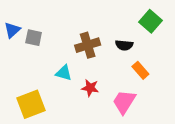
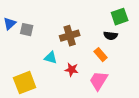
green square: (151, 21) -> (120, 17), turned 30
black semicircle: (124, 45) -> (111, 36), moved
orange rectangle: (140, 70) -> (101, 55), moved

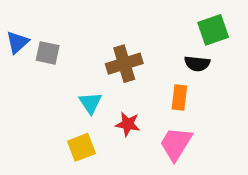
orange rectangle: (101, 55) -> (179, 97), turned 48
cyan triangle: (51, 58) -> (90, 103), turned 40
yellow square: (25, 83) -> (81, 147), moved, size x0.7

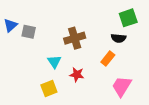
orange rectangle: (179, 97) -> (108, 58), turned 32
pink trapezoid: (176, 144) -> (122, 86), moved

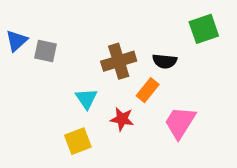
black semicircle: (119, 38) -> (165, 61), moved
orange rectangle: (108, 58) -> (148, 90), moved
pink trapezoid: (122, 86) -> (180, 122), moved

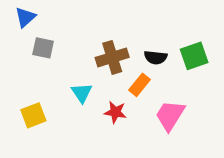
green square: (204, 29) -> (194, 56), moved
blue triangle: (17, 41) -> (25, 17), moved
yellow square: (78, 141) -> (33, 115), moved

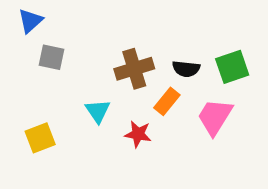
pink trapezoid: (170, 115) -> (215, 117), moved

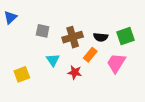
blue triangle: (30, 21) -> (10, 17), moved
gray square: (52, 57) -> (43, 31), moved

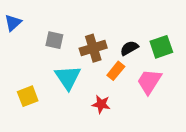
black semicircle: (101, 37) -> (129, 48), turned 144
cyan triangle: (53, 60) -> (68, 77), size x1.5
red star: (75, 72) -> (101, 104), moved

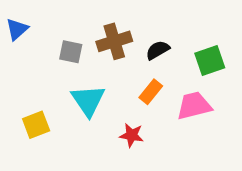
brown cross: (93, 48) -> (114, 41), moved
black semicircle: (129, 48) -> (158, 50), moved
pink trapezoid: (149, 81) -> (194, 106), turned 44

